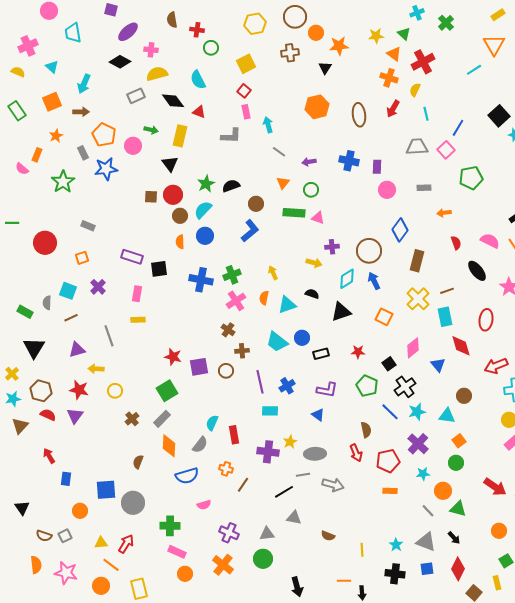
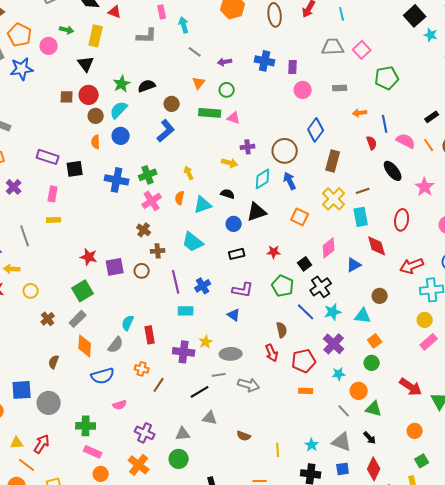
blue line: (458, 128) -> (385, 124), moved, turned -42
blue circle: (302, 338) -> (234, 224), moved
blue triangle: (438, 365) -> (354, 265), turned 42

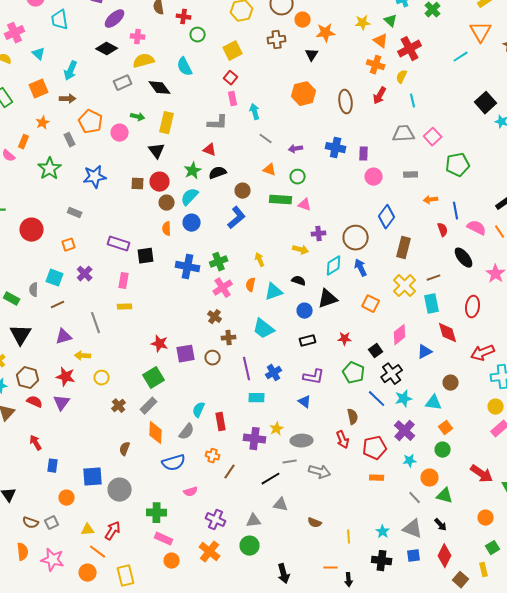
red triangle: (115, 12) -> (210, 150), moved
blue star: (22, 69) -> (95, 177), moved
orange triangle: (199, 83) -> (270, 170), turned -48

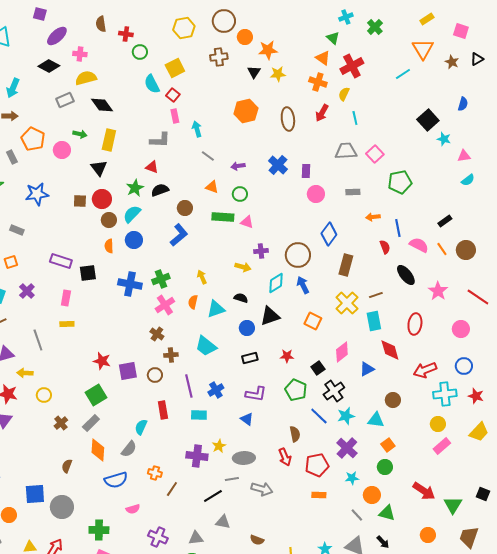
yellow star: (363, 23) -> (278, 74), moved
cyan semicircle: (185, 67) -> (152, 84), moved
blue cross: (336, 148) -> (278, 165), turned 30
red rectangle: (221, 422) -> (163, 410), moved

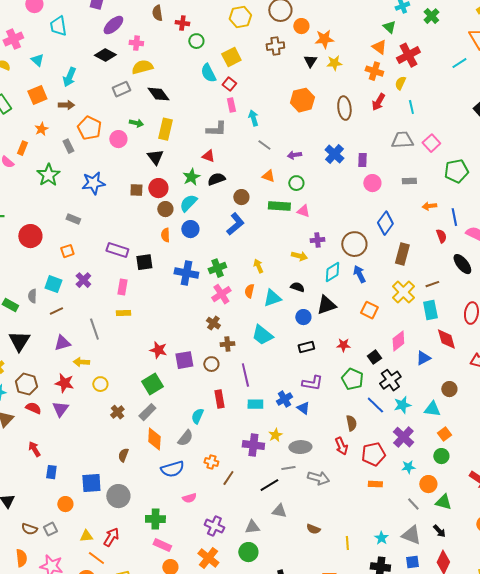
blue cross: (216, 390) -> (284, 399), moved

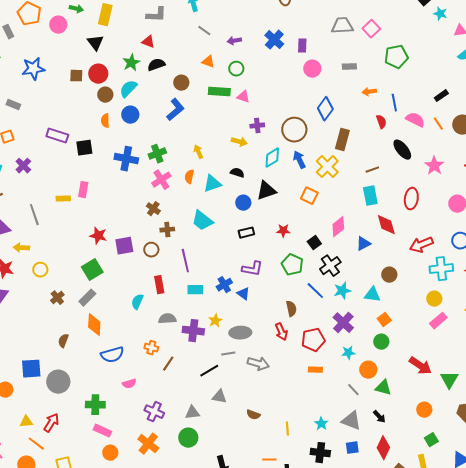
pink rectangle: (122, 287) -> (83, 190), moved
yellow cross: (403, 292) -> (327, 167), moved
gray semicircle: (185, 438) -> (167, 319), moved, turned -132

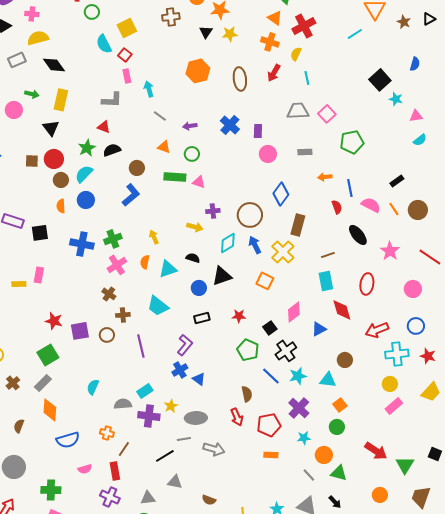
purple L-shape: (252, 269) -> (185, 345), moved, turned -60
red rectangle: (159, 285) -> (115, 471), moved
cyan rectangle: (195, 290) -> (145, 391), moved, turned -35

